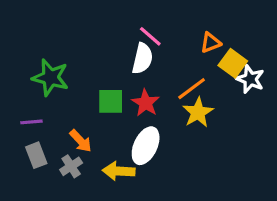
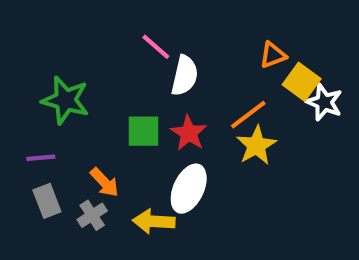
pink line: (150, 36) -> (156, 47), moved

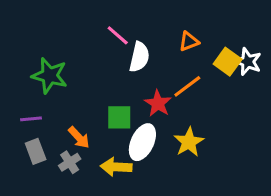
orange triangle: (273, 55) -> (189, 41), moved
white star: (324, 102) -> (248, 62), moved
green square: (143, 131) -> (119, 117), moved
red star: (189, 133) -> (158, 103), moved
yellow star: (256, 145) -> (189, 142), moved

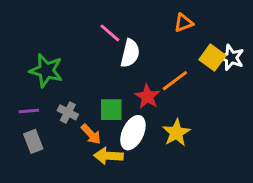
orange triangle: (189, 41) -> (184, 23), moved
orange arrow: (79, 137) -> (91, 134), moved
gray cross: (70, 162) -> (68, 112), moved, turned -30

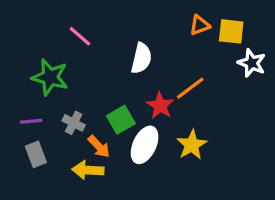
pink line: (110, 33) -> (80, 36), moved
yellow square: (212, 58) -> (231, 31), moved, turned -30
green square: (111, 110) -> (121, 120), turned -30
yellow arrow: (108, 156) -> (88, 170), moved

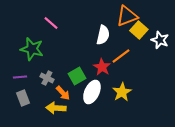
orange triangle: (200, 25) -> (127, 16), size x1.6
yellow square: (231, 31) -> (139, 30), moved, turned 36
white semicircle: (141, 58) -> (103, 35), moved

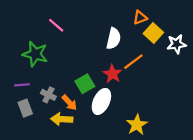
orange triangle: (127, 16) -> (140, 18), size x0.6
white star: (160, 40) -> (177, 44), turned -30
gray cross: (47, 78) -> (48, 95), moved
yellow star: (122, 92) -> (137, 125), moved

